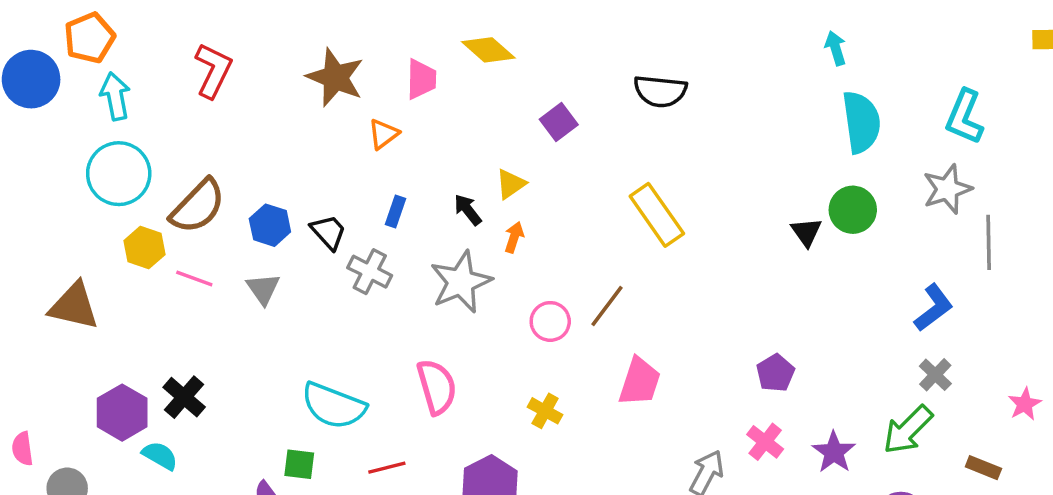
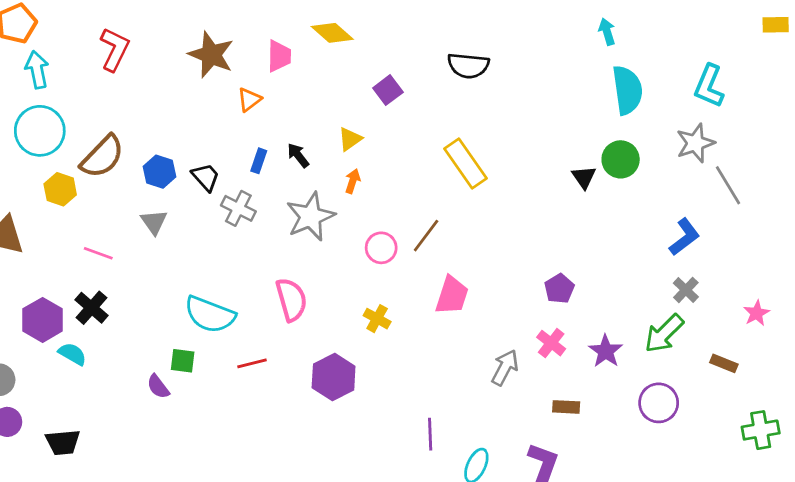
black arrow: (468, 210) -> (298, 155), moved
gray line: (989, 242) -> (728, 185), turned -30
pink line: (194, 278) -> (98, 253), moved

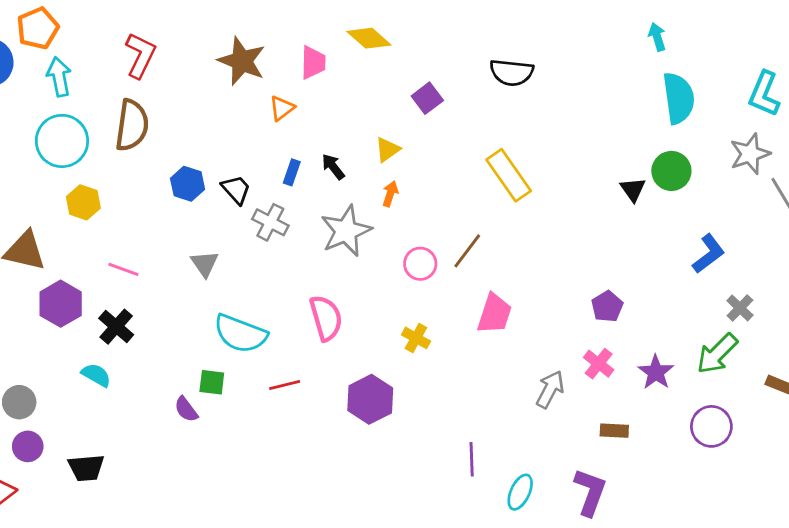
brown semicircle: (102, 157) -> (132, 125), moved, turned -36
gray triangle: (154, 222) -> (205, 264), moved
blue L-shape: (684, 237) -> (709, 254), moved
purple hexagon: (43, 320) -> (61, 304), moved

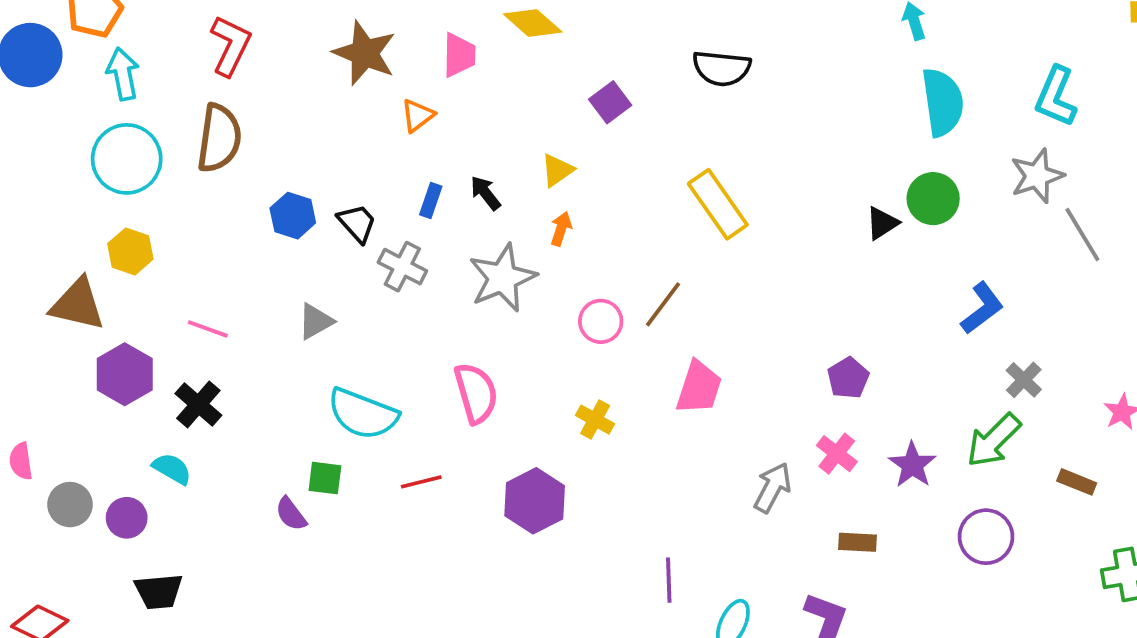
black triangle: (633, 189) -> (882, 223), turned 32
yellow hexagon: (83, 202) -> (130, 251), moved
gray triangle: (205, 264) -> (316, 321), turned 36
purple circle: (28, 446) -> (127, 518), moved

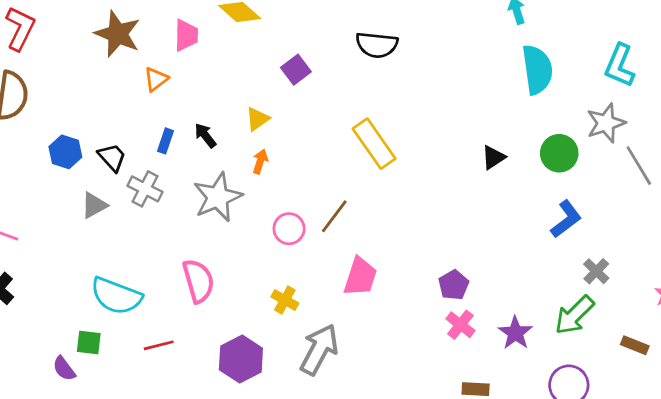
green circle: (933, 199) -> (559, 153), moved
gray triangle: (316, 321) -> (94, 205), moved
purple pentagon: (848, 378) -> (454, 285), moved
gray arrow: (773, 488) -> (319, 349), moved, size x1.4

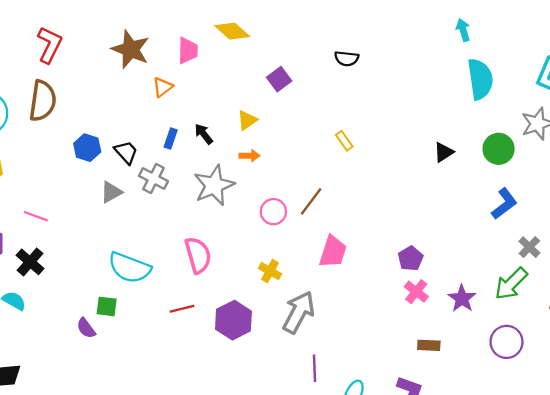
black semicircle: (377, 45) -> (347, 59), size x0.7
yellow rectangle: (374, 144) -> (344, 141), size x0.5
orange arrow: (260, 161) -> (249, 156), turned 72
red line: (159, 345) -> (182, 309), moved

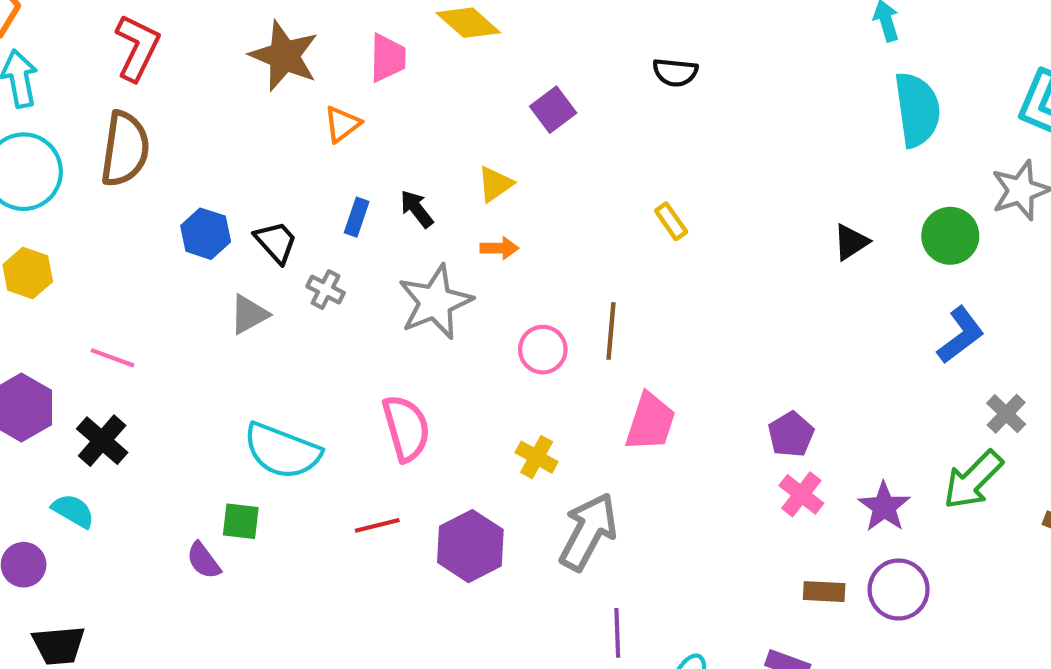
gray cross: (153, 179) -> (326, 290), size x0.7
brown line: (311, 201) -> (611, 331), turned -32
purple circle: (507, 342) -> (899, 590), moved

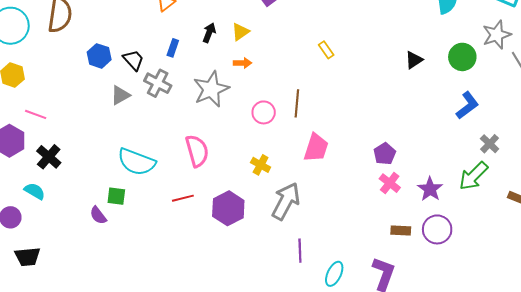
black arrow: (417, 209) -> (209, 33), moved, turned 60
gray cross: (326, 290) -> (158, 83), size x1.5
pink line: (113, 358) -> (36, 114), moved

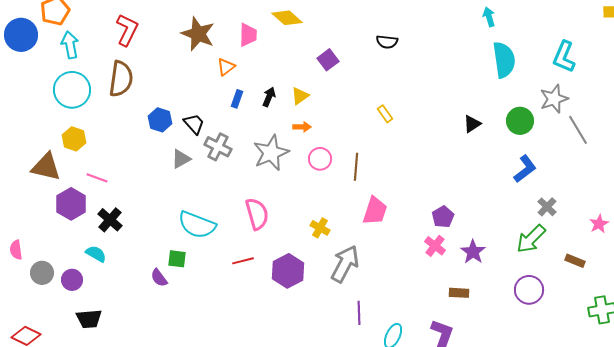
blue rectangle: (173, 48) -> (237, 99), moved
pink circle: (264, 112) -> (320, 159), moved
pink cross: (390, 183) -> (435, 246), moved
purple star: (430, 189) -> (473, 252), moved
purple circle: (437, 229) -> (529, 290), moved

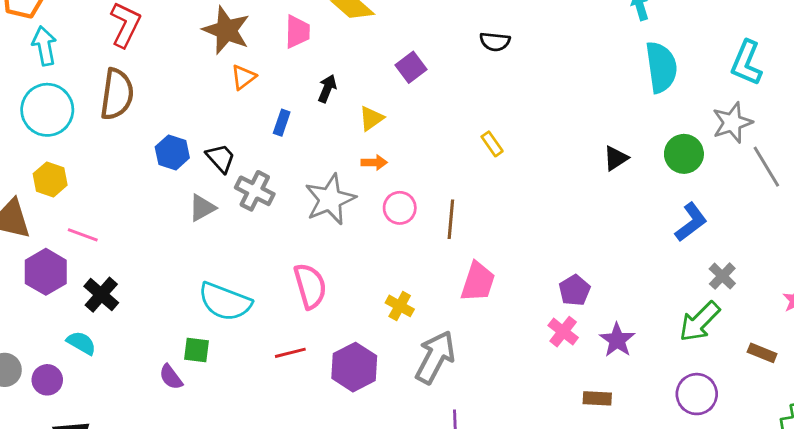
orange triangle: (226, 67) -> (243, 77), moved
black arrow: (269, 97) -> (327, 88), moved

